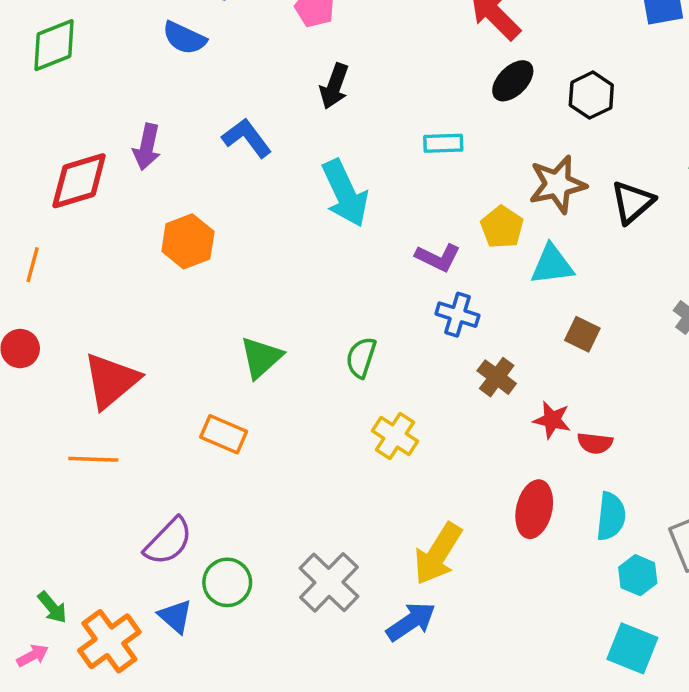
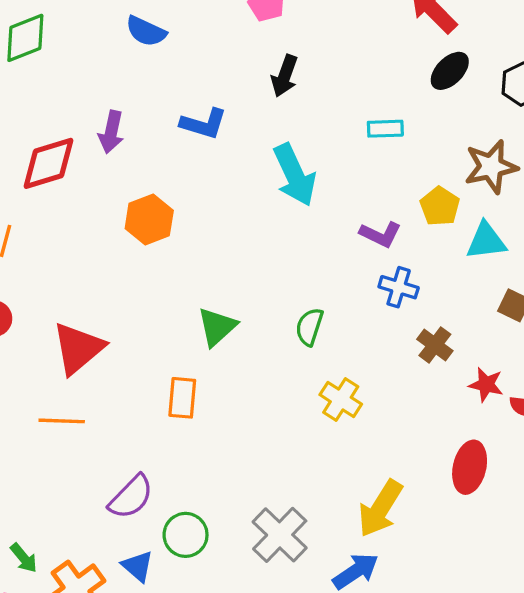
blue L-shape: (247, 138) -> (204, 124), turned 144
orange rectangle: (224, 434) -> (182, 398), turned 72

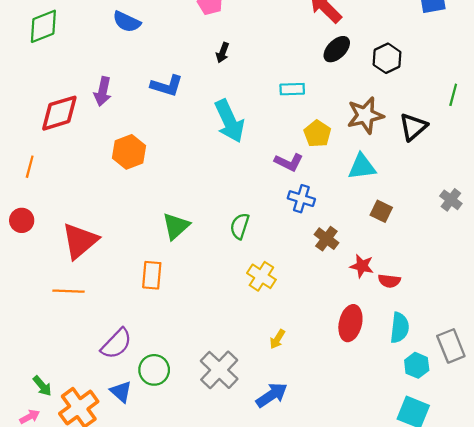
black arrow: (285, 76) -> (223, 53), size x0.7
yellow pentagon: (440, 206) -> (317, 134), moved
yellow arrow: (380, 508) -> (277, 339), moved, size x0.5

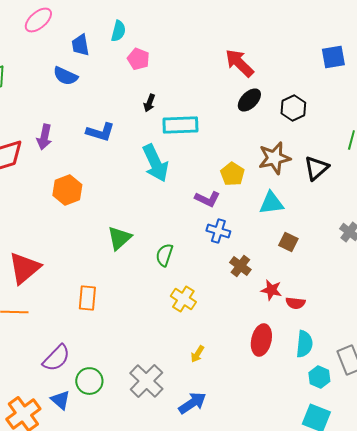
cyan rectangle: (292, 89) -> (180, 125), moved, size x1.6
green triangle: (176, 226) -> (119, 238), moved

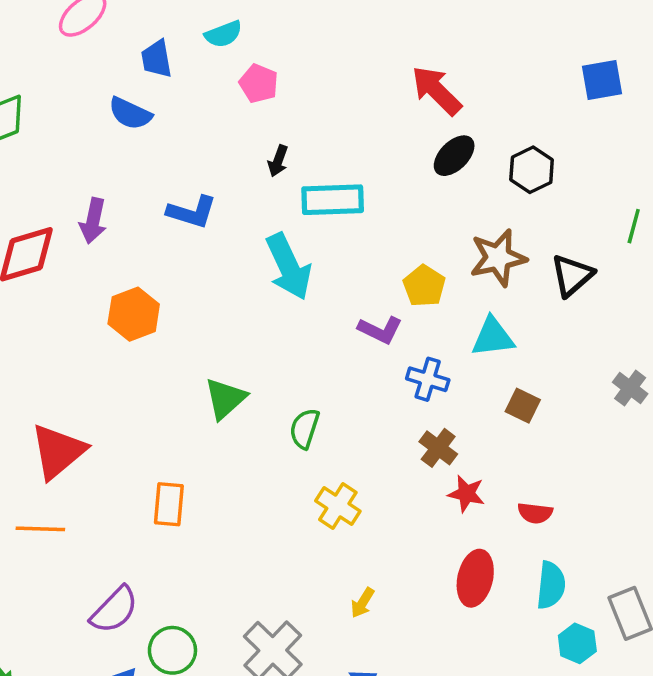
cyan semicircle: (118, 31) -> (223, 34), turned 55
blue cross: (218, 231) -> (428, 379), moved
red star: (271, 290) -> (466, 494), moved

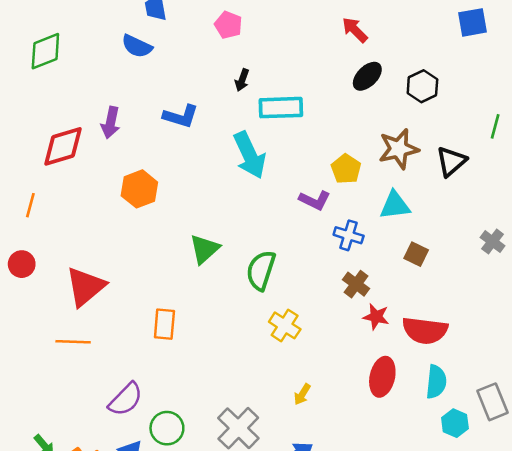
red arrow: (436, 91) -> (355, 30), size x0.7
green semicircle: (304, 429) -> (261, 270), size x1.4
red semicircle: (535, 513) -> (425, 330), size x1.8

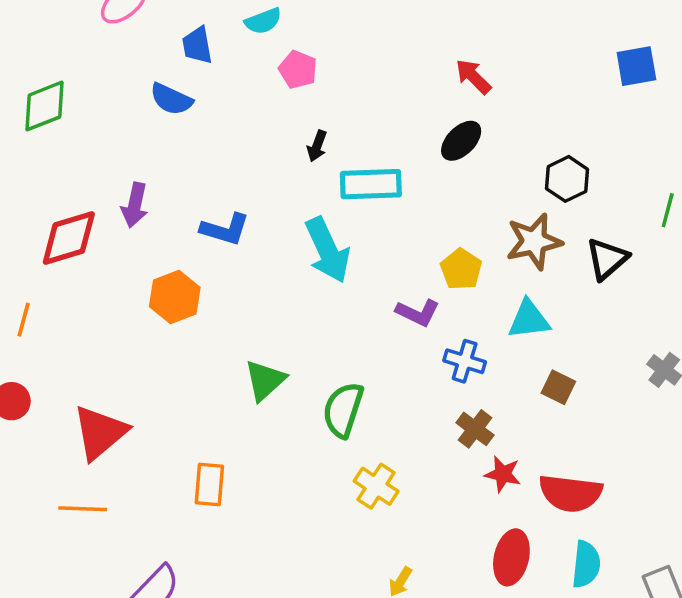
black ellipse: (367, 76) -> (461, 141), moved
black hexagon: (422, 86) -> (567, 179), moved
blue L-shape: (181, 116) -> (225, 229), moved

